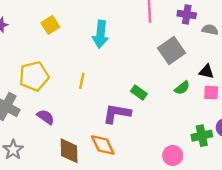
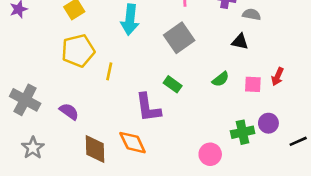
gray square: (172, 51) -> (179, 38), moved
black triangle: (207, 72) -> (240, 42), moved
yellow pentagon: (34, 76) -> (78, 51), moved
purple L-shape: (117, 114) -> (148, 108), turned -108

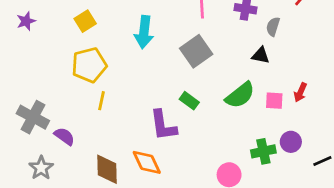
gray semicircle: (252, 14) -> (273, 27), turned -84
yellow line: (109, 71) -> (102, 101), moved
green semicircle: (221, 79) -> (240, 95), size x1.6
purple semicircle: (69, 112) -> (64, 136), moved

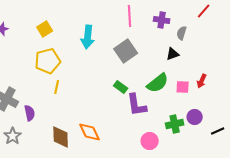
black triangle: (261, 55) -> (173, 54), turned -32
purple L-shape: (163, 125) -> (137, 105), moved
purple semicircle: (64, 136) -> (30, 113), turned 42

